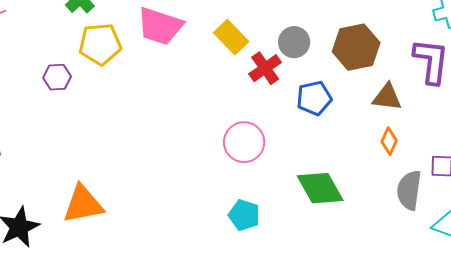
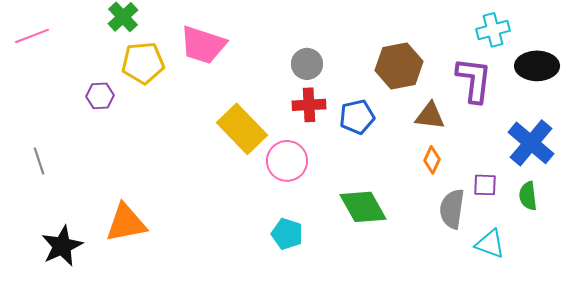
yellow rectangle: (231, 37) -> (242, 129), moved, size x1.4
gray circle: (294, 42) -> (307, 64), moved
red cross: (265, 68) -> (309, 105), moved, turned 32

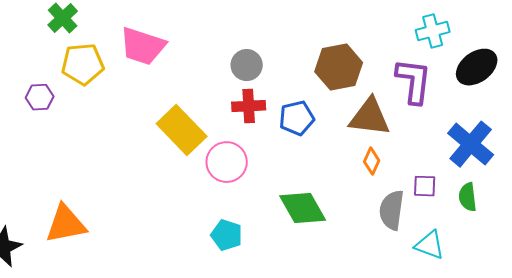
black ellipse: (537, 66) -> (477, 67), turned -36
brown triangle: (430, 116) -> (370, 117), size x1.4

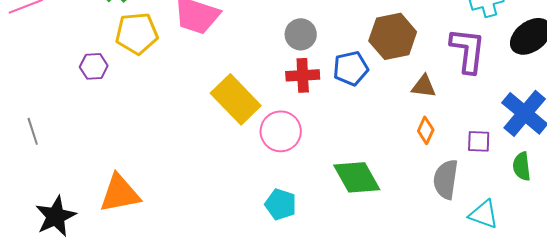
brown triangle: (370, 117) -> (424, 86), size x0.6
blue pentagon: (297, 118) -> (351, 68), moved
purple square: (425, 186) -> (479, 141), moved

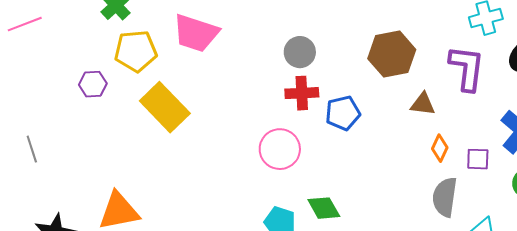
blue pentagon: (351, 68) -> (343, 113), moved
yellow rectangle: (236, 99) -> (165, 107), moved
orange diamond: (426, 130) -> (440, 148), moved
green diamond: (357, 177) -> (324, 208), moved, size x0.7

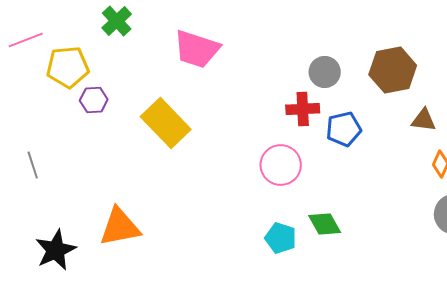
yellow pentagon: (136, 51) -> (68, 67), moved
gray circle: (300, 52) -> (325, 72), moved

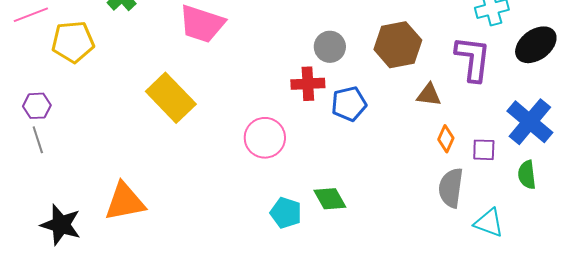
purple hexagon: (94, 100) -> (37, 106), moved
pink circle: (281, 165) -> (265, 138), moved
black star: (56, 250) -> (61, 225), turned -30

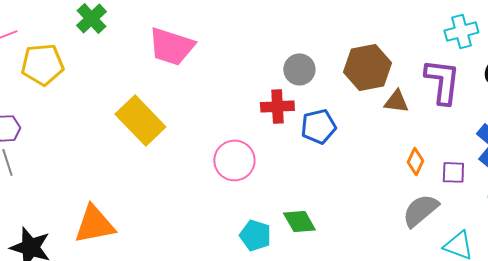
brown triangle: (429, 95) -> (396, 101), moved
gray semicircle: (451, 188) -> (420, 210), turned 42

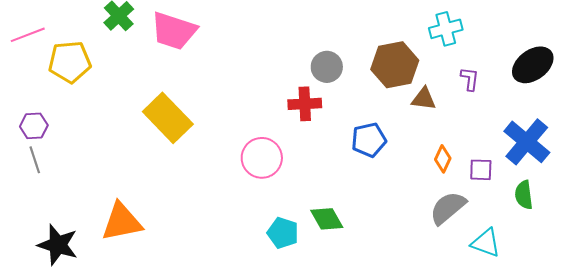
cyan cross: (461, 31) -> (446, 29), moved
pink trapezoid: (171, 46) -> (174, 31), moved
purple L-shape: (442, 81) -> (470, 79), size x0.5
blue pentagon: (318, 126) -> (369, 140), moved

